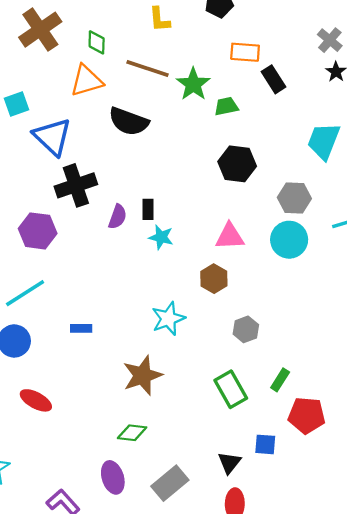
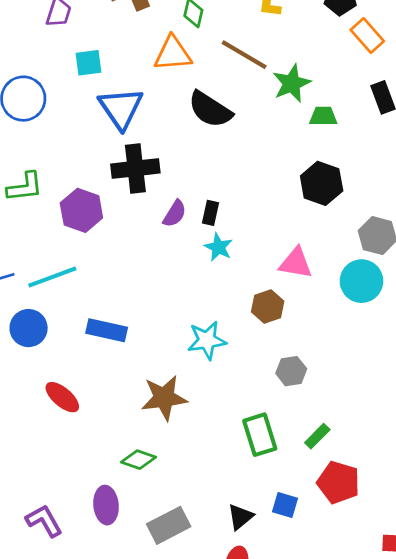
orange rectangle: (245, 52) -> (367, 36), moved, turned 32
blue rectangle: (81, 328) -> (107, 330), size x1.6
red ellipse: (36, 400) -> (62, 397), moved

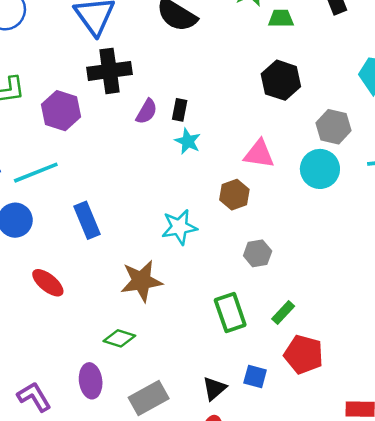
blue rectangle: (107, 330) -> (87, 220), turned 56

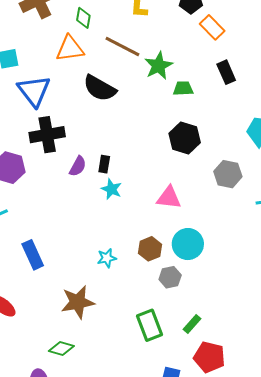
cyan circle: (320, 169) -> (188, 244), moved
brown hexagon: (234, 195) -> (150, 249), moved
cyan star: (179, 227) -> (107, 258), size x0.7

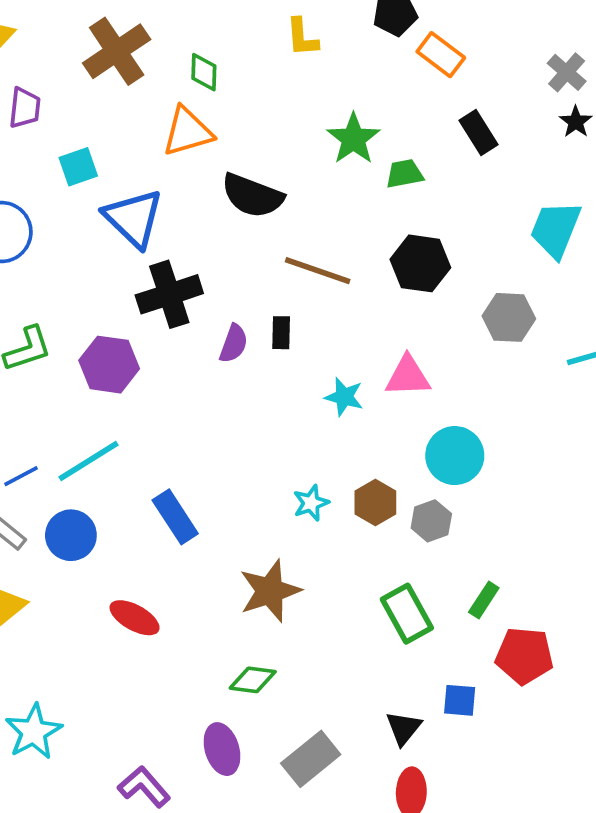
brown line: (122, 46) -> (318, 271), moved
cyan star: (111, 189) -> (344, 397), moved
brown hexagon: (150, 249) -> (375, 503), moved

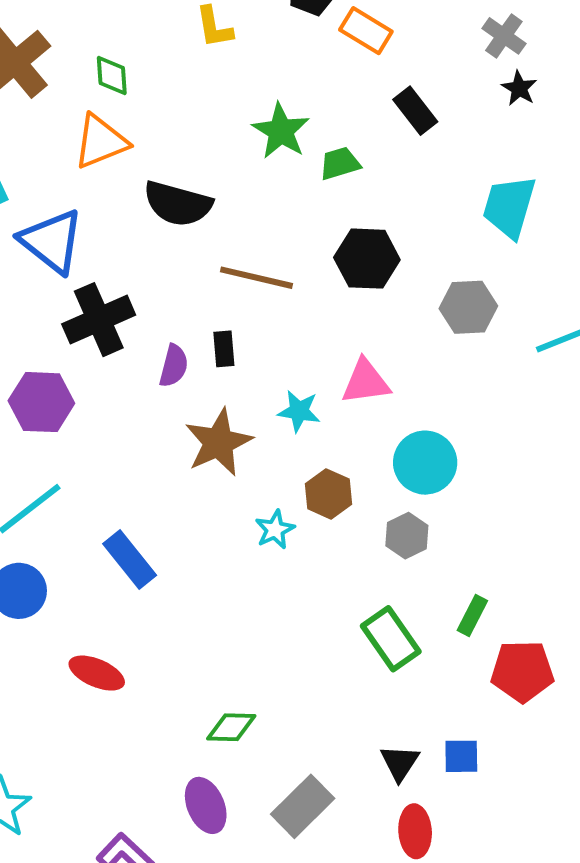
brown hexagon: (375, 503) -> (329, 494), moved
brown star: (270, 591) -> (219, 442), moved
blue square: (460, 700) -> (461, 756), moved

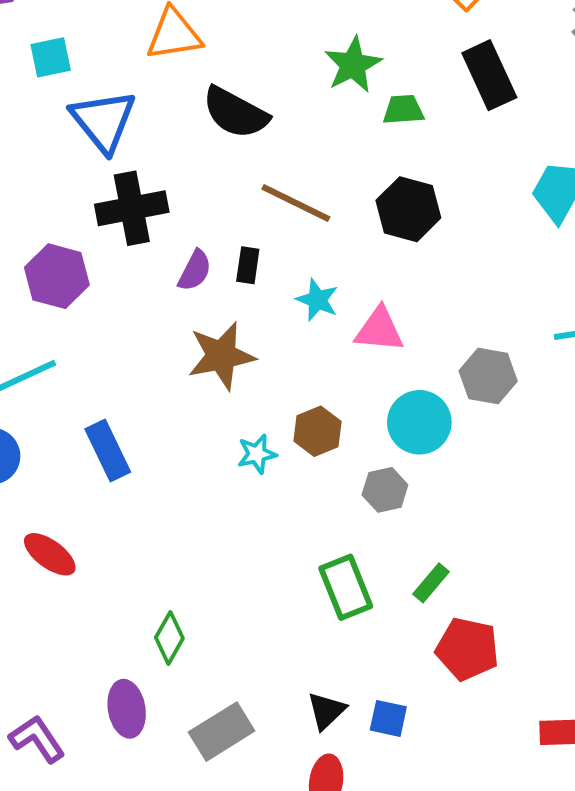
black rectangle: (415, 111) -> (489, 75), size x1.4
gray hexagon: (468, 307) -> (488, 376), moved
cyan star: (299, 411) -> (317, 300), moved
green diamond: (231, 727) -> (169, 638), turned -75

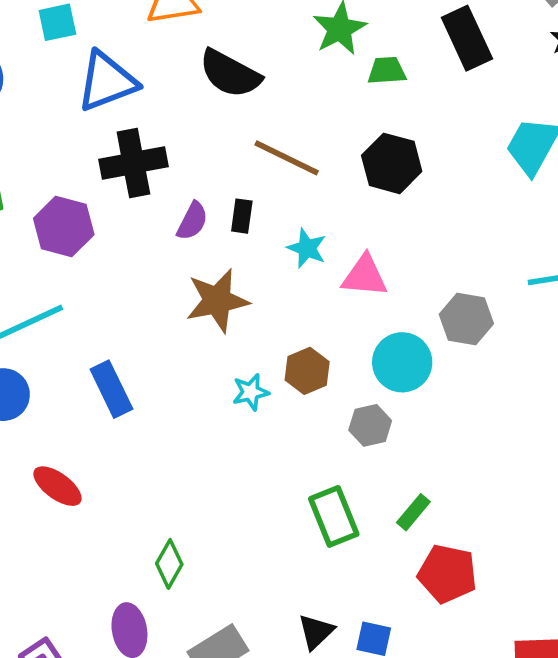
blue triangle: (103, 121) -> (107, 81), turned 48

